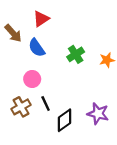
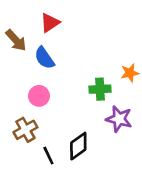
green cross: (76, 54) -> (100, 89), moved, turned 30
black line: (46, 104) -> (48, 156), moved
purple star: (98, 114) -> (119, 119), moved

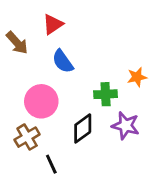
blue semicircle: (44, 58) -> (63, 61), moved
pink circle: (39, 96) -> (41, 101), size x1.5
black diamond: (78, 146) -> (83, 128), moved

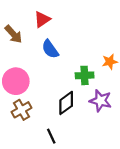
pink circle: (41, 101) -> (16, 81), moved
black line: (51, 164) -> (51, 136), moved

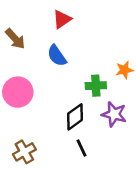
red triangle: (42, 19) -> (62, 19), moved
brown cross: (21, 110) -> (24, 152), moved
black line: (51, 136) -> (82, 148), moved

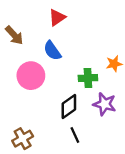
pink circle: (18, 92) -> (31, 76), moved

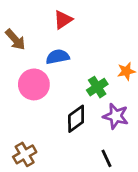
blue semicircle: (52, 51) -> (58, 57), turned 114
green cross: (88, 78) -> (97, 87), turned -30
black line: (75, 135) -> (106, 158), moved

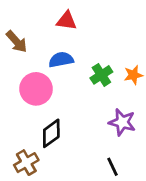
red triangle: (63, 20) -> (67, 21), turned 42
green cross: (97, 87) -> (101, 75), moved
black diamond: (76, 119) -> (51, 133), moved

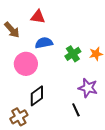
red triangle: (67, 21) -> (38, 17), moved
black line: (112, 167) -> (76, 110), moved

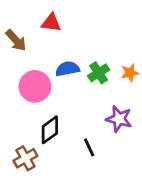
blue semicircle: (44, 43) -> (67, 69), moved
black line: (76, 110) -> (89, 147), moved

